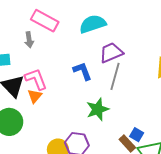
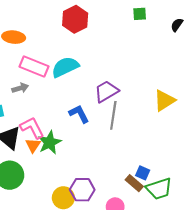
cyan semicircle: (93, 24) -> (65, 67), moved
gray arrow: (29, 40) -> (20, 88), turned -91
green star: (98, 109) -> (50, 142), moved

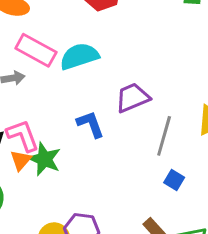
gray line: (113, 115) -> (164, 136), moved
green star: (50, 142) -> (44, 159), turned -30
blue square: (143, 173) -> (174, 180), moved

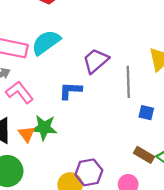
blue L-shape: (91, 124) -> (70, 91), turned -50
pink L-shape: (23, 135) -> (20, 92), moved

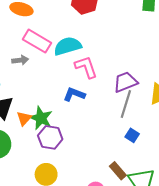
purple trapezoid: (96, 61) -> (125, 82), moved
pink L-shape: (20, 92) -> (86, 67), moved
purple hexagon: (89, 172) -> (50, 137), moved

